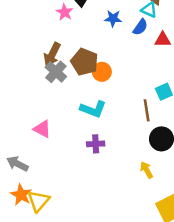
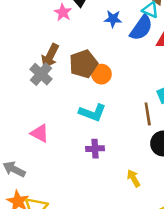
blue semicircle: (140, 27) -> (141, 28), size x1.5
brown pentagon: (84, 62) -> (83, 64), turned 30
gray cross: (56, 72) -> (41, 74), moved
yellow arrow: (147, 170) -> (134, 178), moved

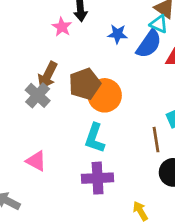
orange circle: (101, 74) -> (105, 95), size x1.5
cyan L-shape: (92, 113) -> (95, 138), turned 88
purple cross: (95, 149) -> (98, 178), size x1.5

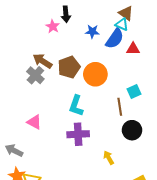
brown arrow: (48, 75) -> (43, 61), turned 96
orange circle: (105, 95) -> (95, 74), moved

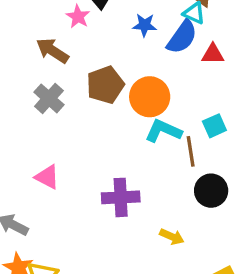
brown arrow: (43, 61) -> (52, 51), moved
cyan L-shape: (76, 106) -> (163, 131), moved, turned 95
yellow arrow: (109, 158) -> (172, 237), turned 144

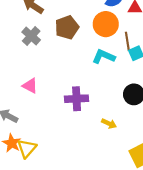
orange circle: (150, 97) -> (106, 24), moved
brown line: (191, 151) -> (127, 41), moved

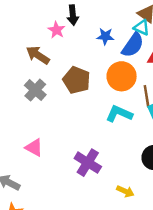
brown pentagon: (67, 27) -> (77, 80), turned -30
purple cross: (77, 99) -> (88, 163), turned 35

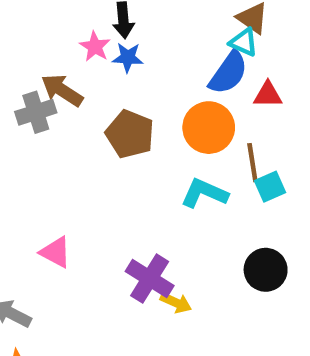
blue star: (105, 36) -> (128, 58), moved
gray cross: (35, 90) -> (36, 112), moved, turned 30
yellow arrow: (125, 191) -> (176, 303), moved

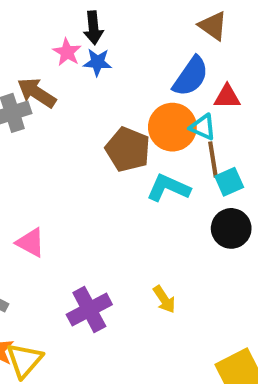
cyan triangle: (244, 42) -> (203, 127), moved
brown pentagon: (130, 134) -> (128, 149), moved
black circle: (266, 270) -> (231, 228), moved
purple cross: (150, 279) -> (89, 309), moved, turned 30
yellow arrow: (176, 303) -> (164, 299), moved, turned 32

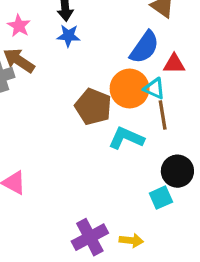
pink star: (67, 52) -> (19, 26), moved
cyan square: (229, 182) -> (161, 198), moved
yellow arrow: (164, 299) -> (131, 240), moved, turned -50
purple cross: (89, 309) -> (90, 237), moved

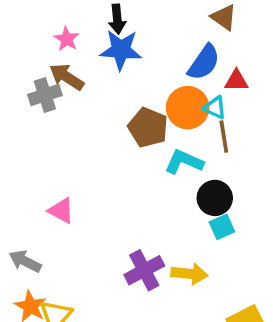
blue star: (68, 36) -> (121, 50), size x1.6
black circle: (177, 171) -> (215, 198), moved
yellow arrow: (131, 240) -> (189, 274), size x1.4

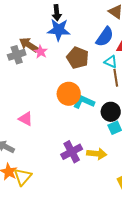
pink star: (67, 39) -> (41, 52), moved
orange circle: (188, 108) -> (69, 94), moved
brown pentagon: (148, 128) -> (78, 58), moved
cyan L-shape: (184, 162) -> (84, 102), moved

